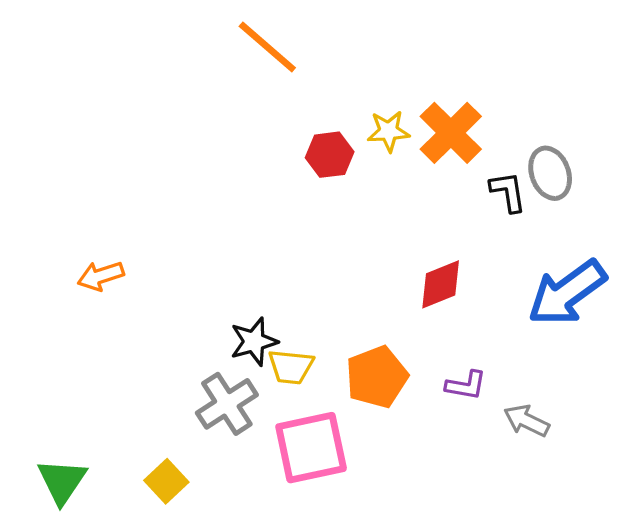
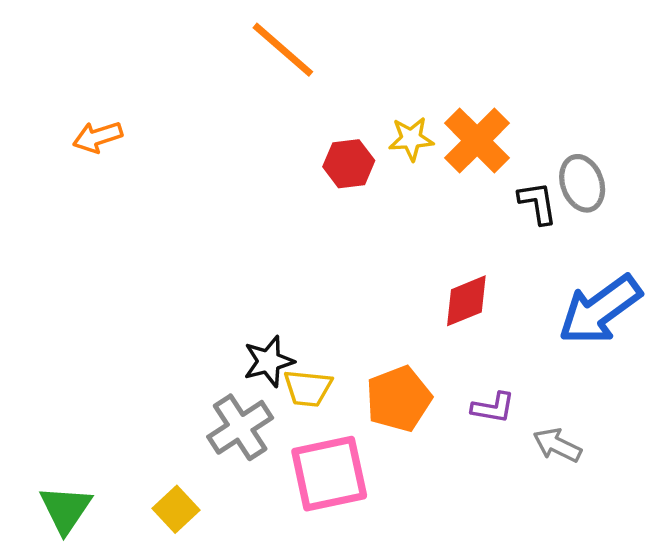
orange arrow: (101, 276) -> (98, 137), moved

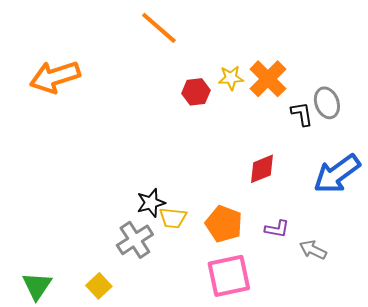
orange arrow: (98, 137) -> (55, 77), size x1.8
orange pentagon: (399, 399) -> (224, 224), turned -30
pink square: (329, 474) -> (229, 276), moved

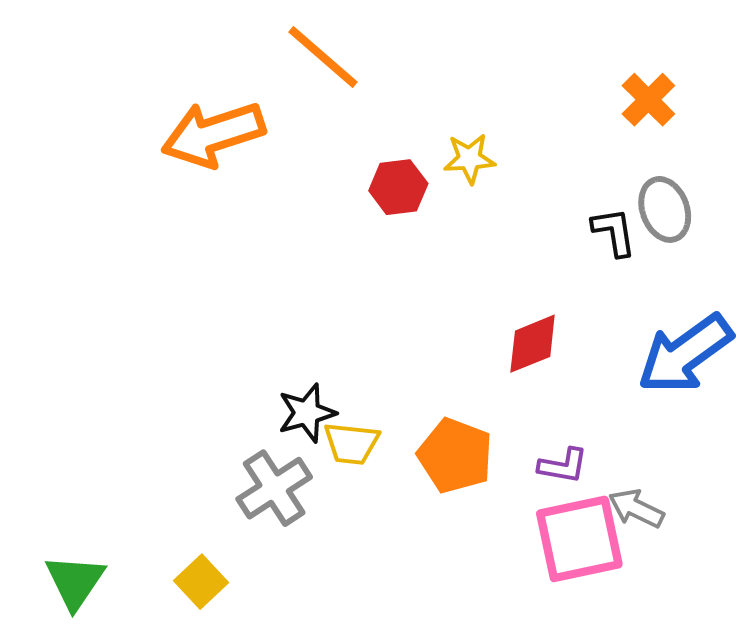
orange arrow: (55, 77) -> (213, 134), moved
orange cross: (268, 79) -> (648, 100), moved, size x0.7
pink square: (229, 276) -> (579, 539), moved

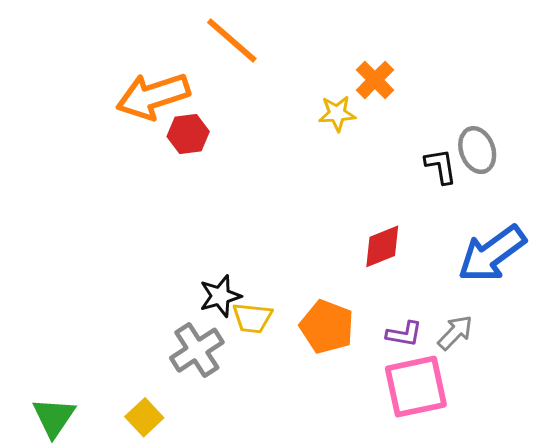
orange cross: (648, 100) -> (375, 80), moved
red hexagon: (398, 187) -> (188, 134), moved
gray arrow: (636, 508) -> (455, 333), moved, turned 108

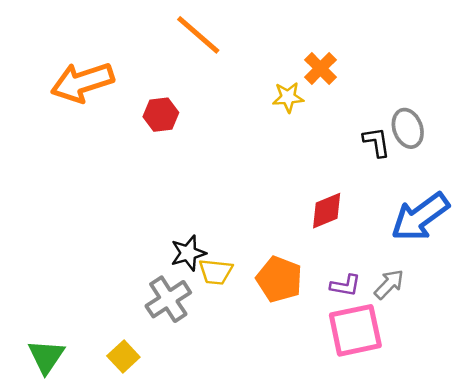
orange arrow: (153, 96) -> (82, 82), moved

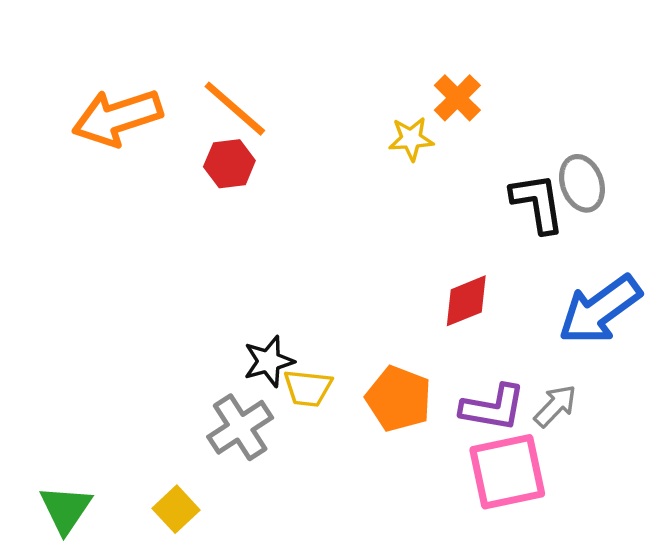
orange line: (198, 35) -> (235, 109), moved
black L-shape: (377, 142) -> (537, 203), size x1.4
purple L-shape: (345, 285) -> (493, 408), size x1.5

